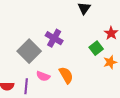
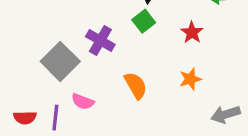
green square: (96, 48) -> (144, 21), moved
orange semicircle: (66, 75) -> (136, 85), moved

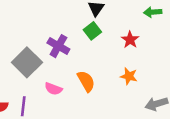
orange star: (190, 79) -> (129, 76), turned 30
pink semicircle: (83, 102) -> (53, 89), moved

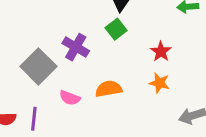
red star: (130, 40) -> (161, 52), moved
orange semicircle: (86, 81) -> (109, 89), turned -70

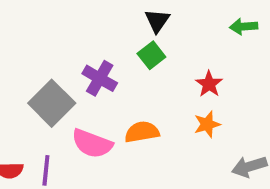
orange star: (159, 83) -> (207, 124), turned -30
pink semicircle: (70, 98) -> (92, 144), size x1.5

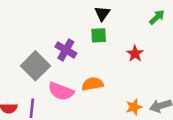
green arrow: (244, 26) -> (157, 17), turned 140
green square: (151, 55) -> (99, 35), turned 35
orange star: (207, 124) -> (134, 107), moved

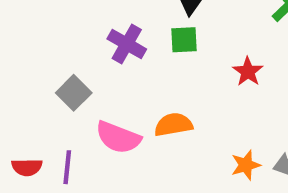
purple cross: (66, 50) -> (127, 44), moved
gray square: (35, 66) -> (74, 93), size x0.7

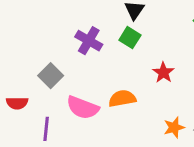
green square: (184, 40) -> (130, 38), turned 35
red star: (248, 72) -> (163, 73), moved
red semicircle: (27, 167) -> (17, 103), moved

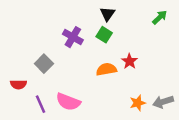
orange semicircle: (122, 98) -> (106, 69), moved
pink semicircle: (83, 108) -> (68, 102), moved
purple line: (46, 129) -> (40, 104), turned -30

